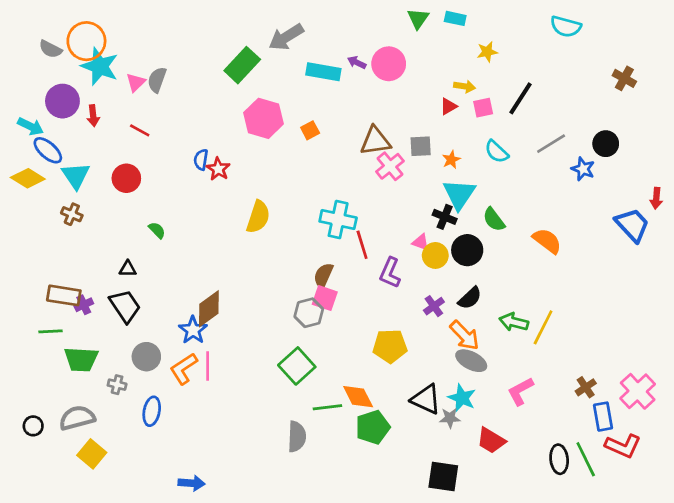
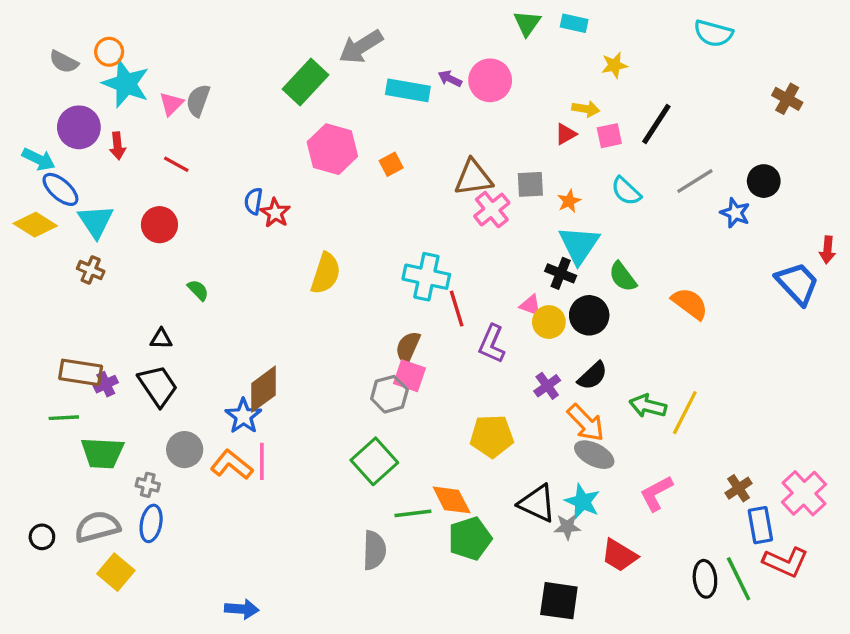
orange circle: (86, 41) -> (109, 52), size x0.6
orange L-shape: (184, 369) -> (232, 465), turned 72
blue ellipse: (152, 411) -> (151, 523), moved

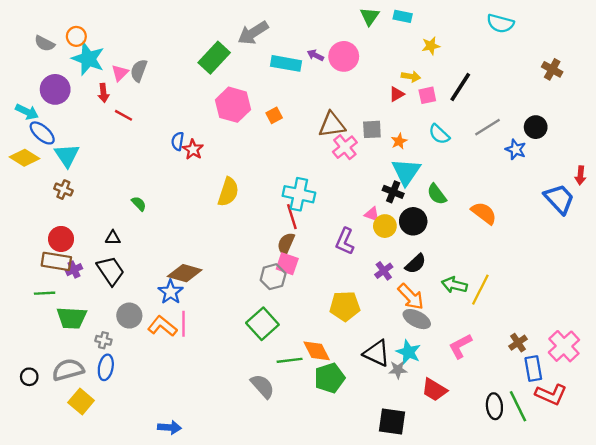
red arrow: (117, 146) -> (103, 93), moved
red circle: (159, 225) -> (61, 239), moved
red line: (457, 309) -> (292, 217), moved
brown diamond: (264, 389) -> (185, 273), turned 52
gray semicircle: (374, 550) -> (262, 386), turned -44

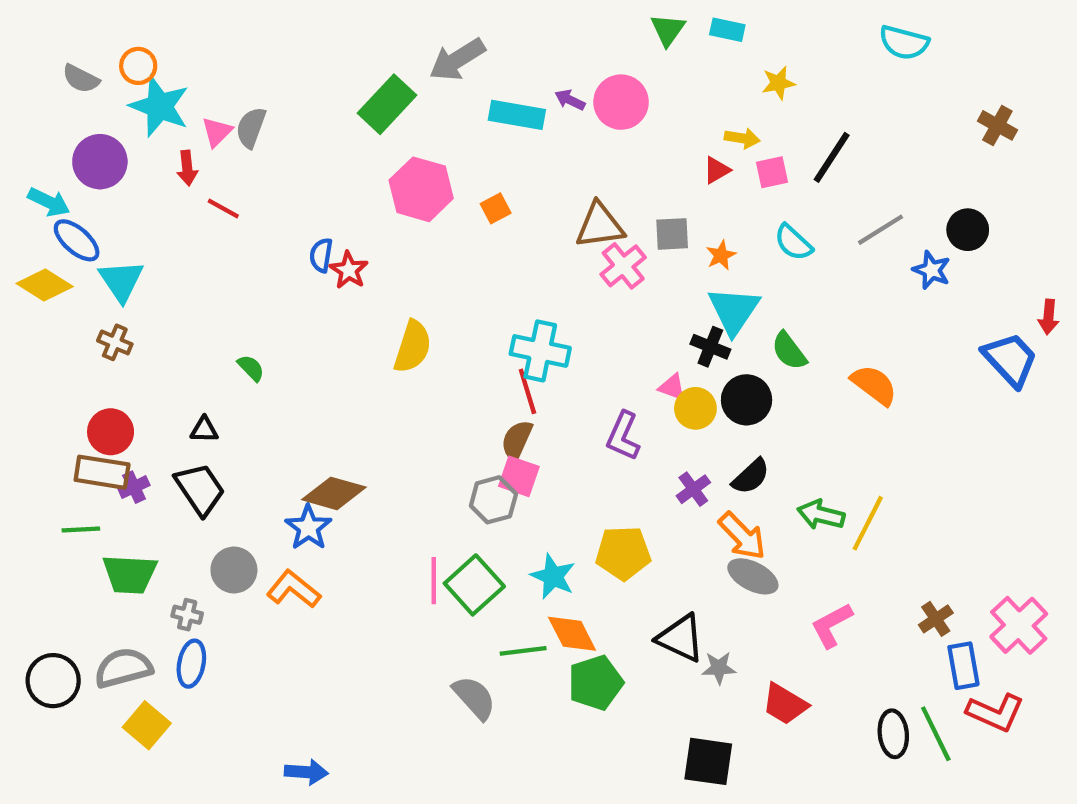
pink line: (184, 324) -> (434, 581), moved
cyan star: (408, 352) -> (553, 576), moved
black circle: (29, 377) -> (53, 681), size x1.6

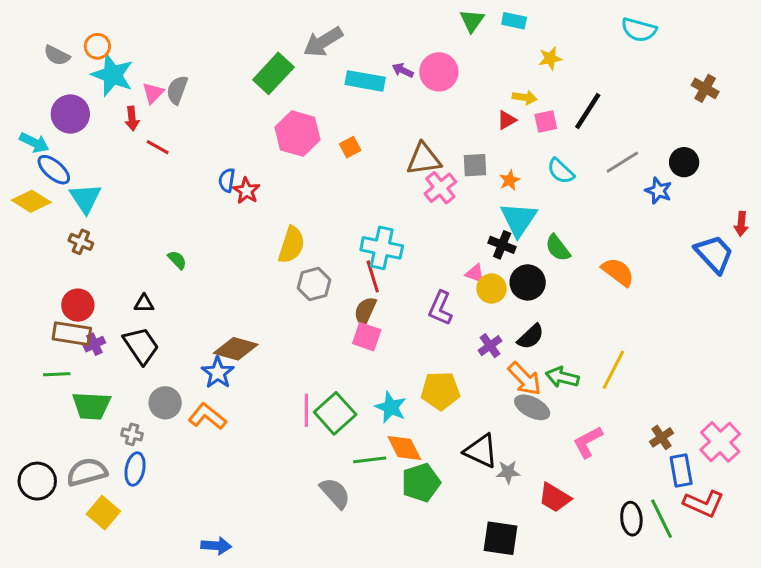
gray hexagon: (493, 500) -> (314, 284), moved
green arrow: (821, 515) -> (562, 377), moved

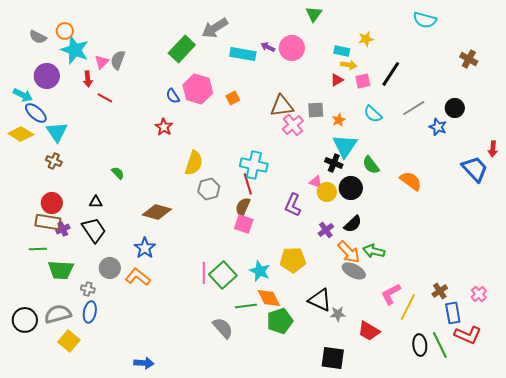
cyan rectangle: (514, 21) -> (342, 51), moved
blue semicircle: (227, 180) -> (173, 96), moved, turned -42
brown diamond: (236, 349) -> (157, 212), moved
yellow line: (613, 370) -> (408, 307), moved
pink cross: (720, 442) -> (479, 294), size x0.6

